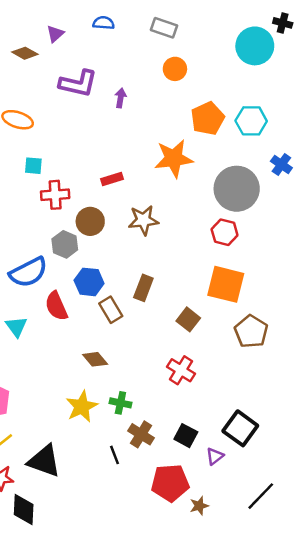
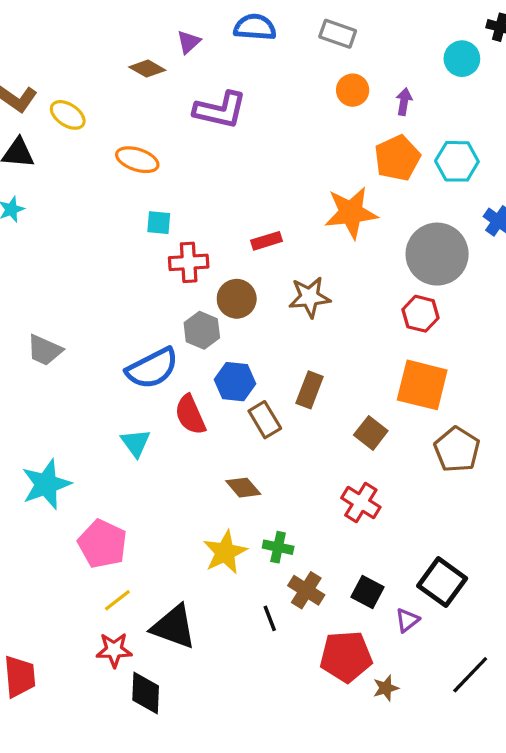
blue semicircle: (104, 23) -> (255, 27), size x1.4
cyan circle: (255, 46) -> (462, 59), size x0.7
purple arrow: (120, 98) -> (404, 102), moved

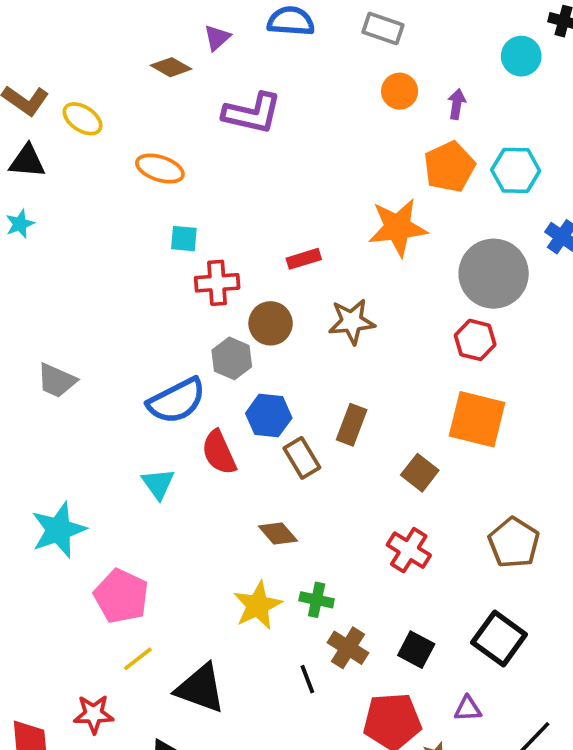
brown pentagon: (457, 450) -> (514, 543), moved
purple triangle: (407, 620) -> (468, 709), moved, turned 35
red star: (114, 650) -> (94, 714), moved

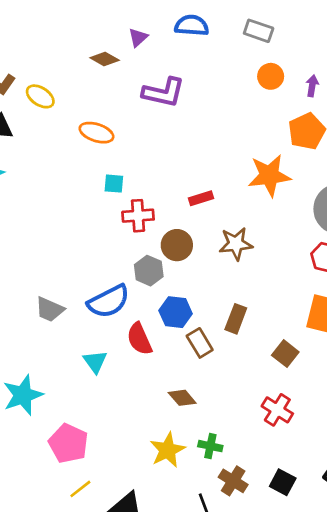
gray trapezoid: (57, 381) -> (50, 309), moved

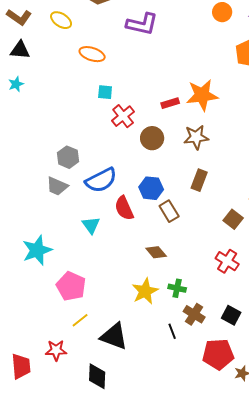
yellow ellipse: (40, 96) -> (61, 20), moved
orange star: (269, 175) -> (202, 95), moved
red cross: (138, 216) -> (123, 116), turned -35
gray hexagon: (149, 271) -> (68, 157), moved
brown rectangle: (236, 319) -> (199, 180), moved

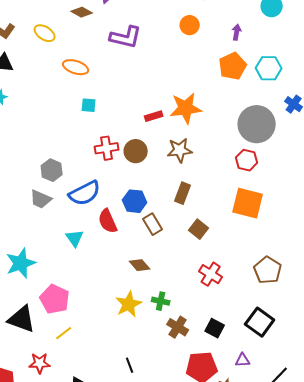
orange circle: (222, 12) -> (190, 25), moved
red cross: (123, 116) -> (107, 148), moved, turned 30
brown square: (233, 219) -> (199, 229), moved
black line: (172, 331) -> (130, 365), moved
black triangle: (114, 336) -> (22, 319), moved

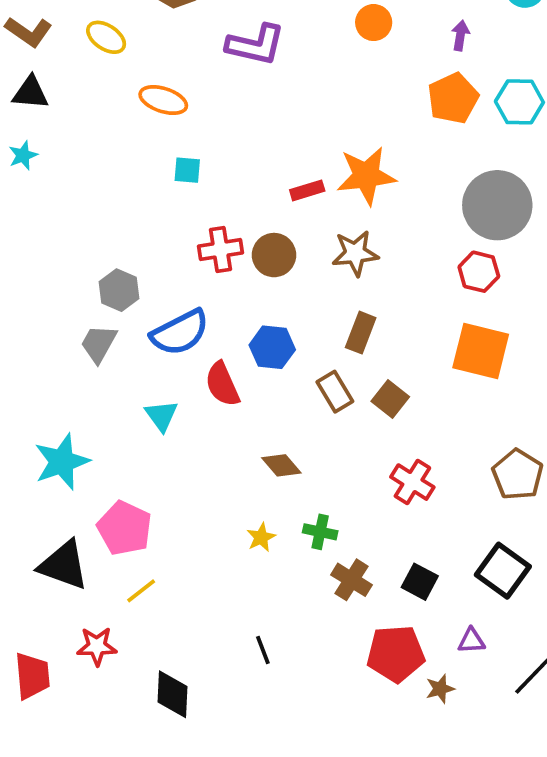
gray trapezoid: (41, 199) -> (99, 344), turned 95
brown rectangle: (153, 224) -> (335, 392), moved
yellow star: (129, 304) -> (261, 537), size x0.6

